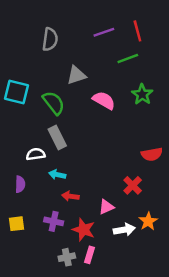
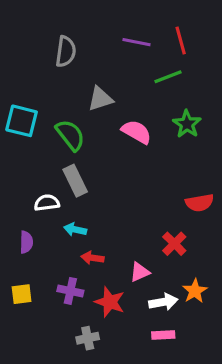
purple line: (104, 32) -> (137, 42), turned 30
pink rectangle: (90, 255) -> (163, 335), moved, turned 70

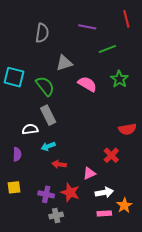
red line: (181, 41) -> (126, 19), moved
cyan arrow: (75, 230) -> (48, 146), turned -32
purple cross: (70, 291) -> (46, 194), moved
orange star: (195, 291) -> (124, 205), moved

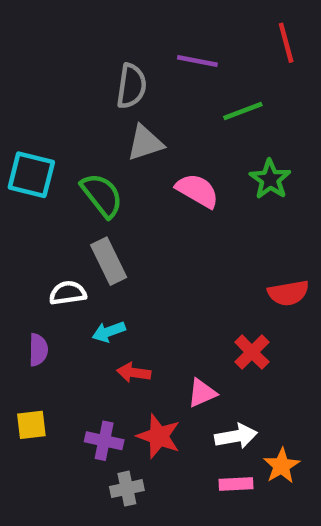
gray semicircle: (42, 33) -> (131, 86), moved

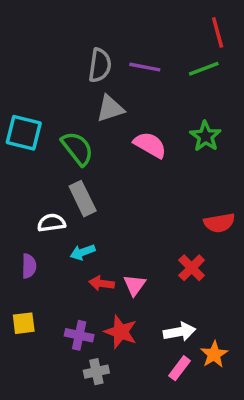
purple line: (197, 61) -> (145, 67), moved
green line: (243, 111) -> (204, 69), moved
pink triangle: (202, 393) -> (134, 285), moved, turned -30
pink rectangle: (236, 484) -> (179, 368), turned -50

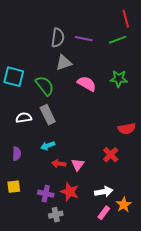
green star: (205, 136) -> (119, 79), turned -30
white semicircle: (51, 223) -> (24, 118), moved

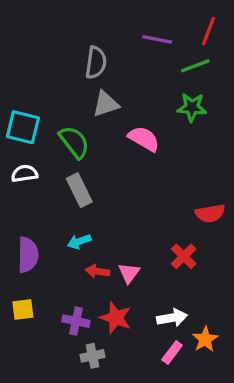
red line: (126, 19) -> (208, 31), turned 36
purple line: (84, 39) -> (157, 39), moved
green star: (119, 79) -> (192, 107), moved
white semicircle: (24, 118) -> (25, 174), moved
purple semicircle: (17, 154) -> (28, 255), size x1.5

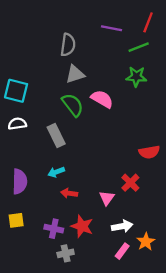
green semicircle: (74, 142) -> (73, 105), moved
pink triangle: (129, 273) -> (107, 198), moved

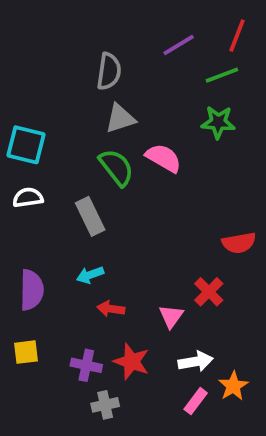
purple line: (112, 28) -> (179, 45), turned -42

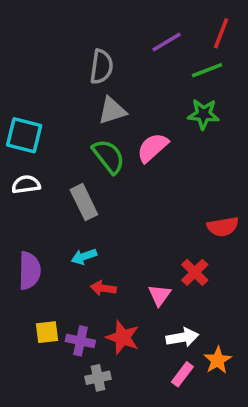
pink semicircle: (164, 158) -> (152, 148), turned -72
yellow square: (26, 352) -> (47, 332), moved

